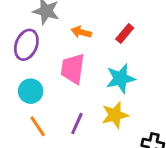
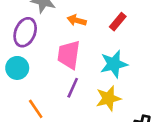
cyan circle: (31, 91) -> (17, 68), moved
purple line: (77, 123) -> (73, 88), moved

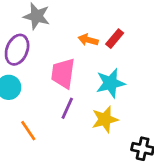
orange arrow: (77, 20) -> (88, 40), moved

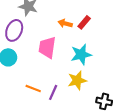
purple line: (67, 108) -> (53, 92), moved
orange line: (28, 131) -> (33, 88), moved, turned -35

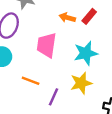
orange line: (33, 88) -> (31, 81), moved

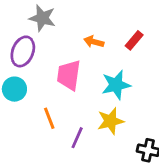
red rectangle: (89, 16) -> (134, 40), moved
orange line: (31, 81) -> (49, 118), turned 48

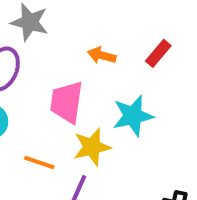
orange line: (49, 118) -> (39, 163), turned -50
yellow star: (110, 121) -> (92, 147), moved

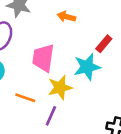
red rectangle: (158, 53) -> (104, 44), moved
orange arrow: (102, 55) -> (66, 17), moved

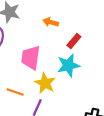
red rectangle: (104, 44) -> (74, 41), moved
yellow star: (60, 88) -> (45, 83), turned -30

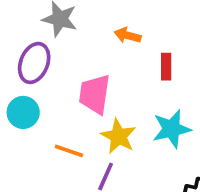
red rectangle: (74, 41) -> (166, 67), turned -40
cyan star: (68, 65) -> (172, 129), moved

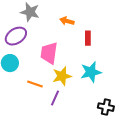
purple ellipse: (34, 63) -> (16, 36), turned 35
yellow star: (118, 136) -> (62, 76), turned 30

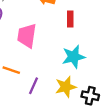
yellow star: (62, 76) -> (66, 87), moved

